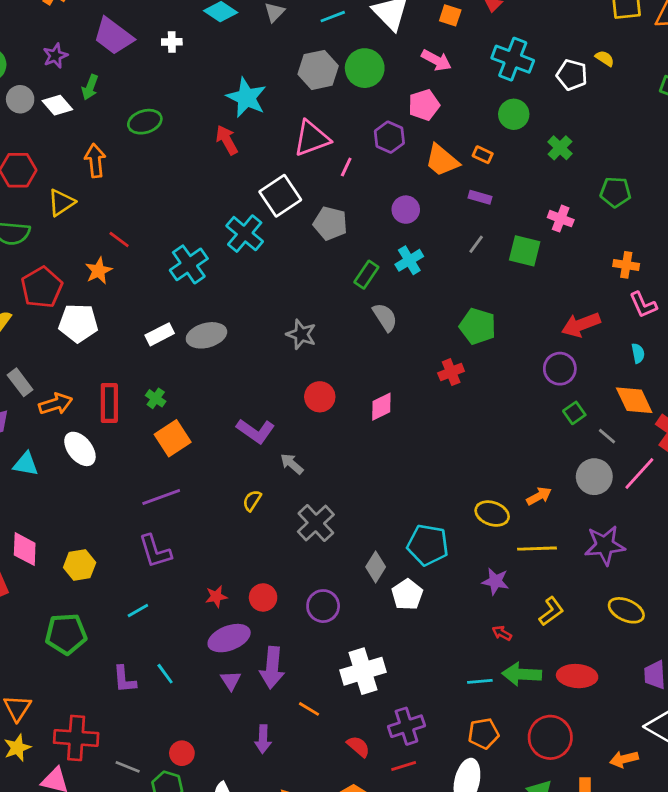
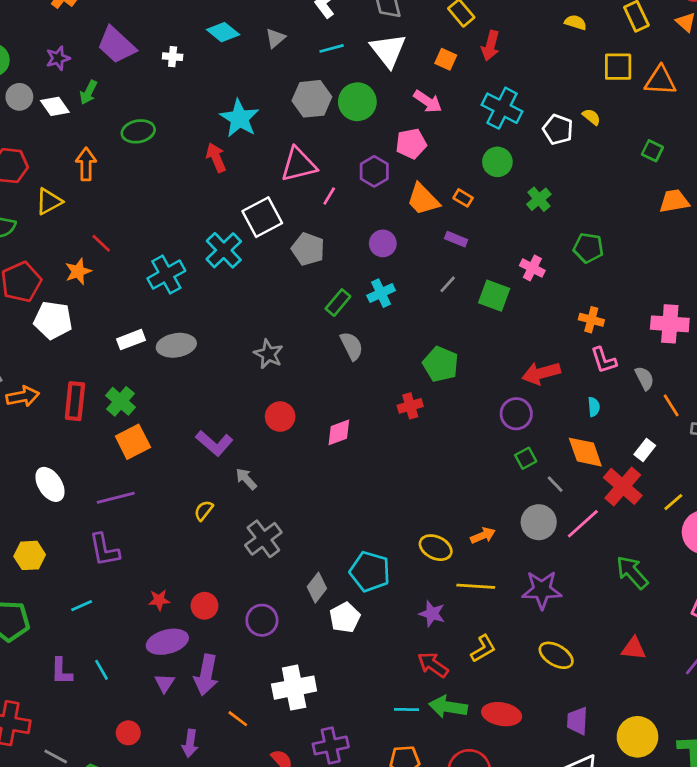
green cross: (156, 398) -> (121, 401), size x1.5
white ellipse: (80, 449) -> (50, 484), moved
red arrow: (502, 633) -> (433, 665), size x1.6
red circle: (182, 753) -> (128, 733), moved

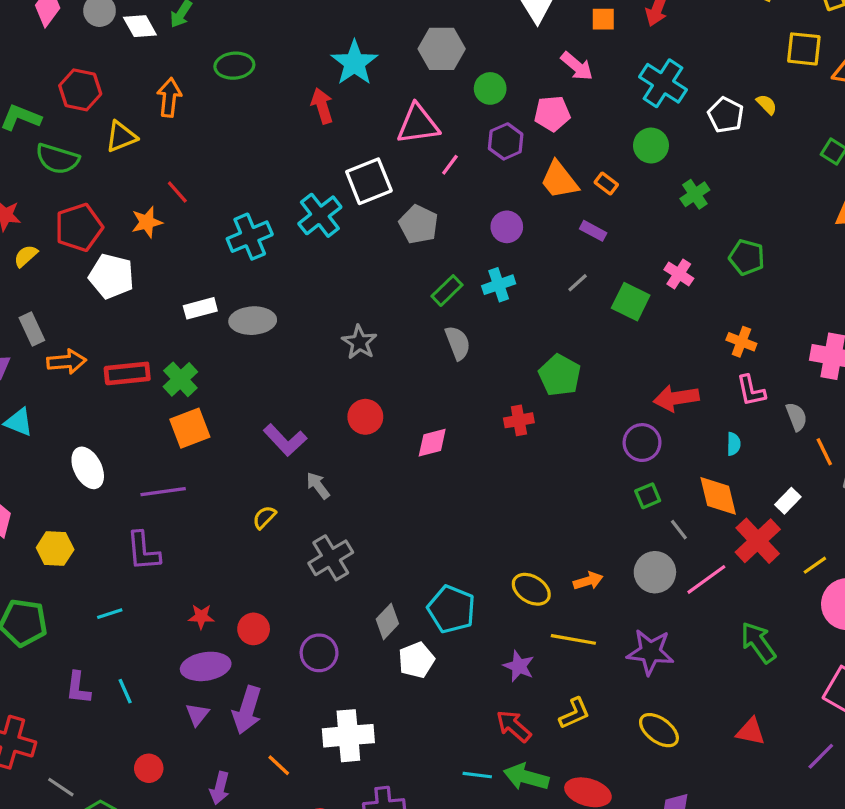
orange square: (446, 59) -> (603, 19), turned -30
green circle: (357, 102) -> (490, 88), moved, size x0.7
red rectangle: (75, 401) -> (127, 373), turned 72

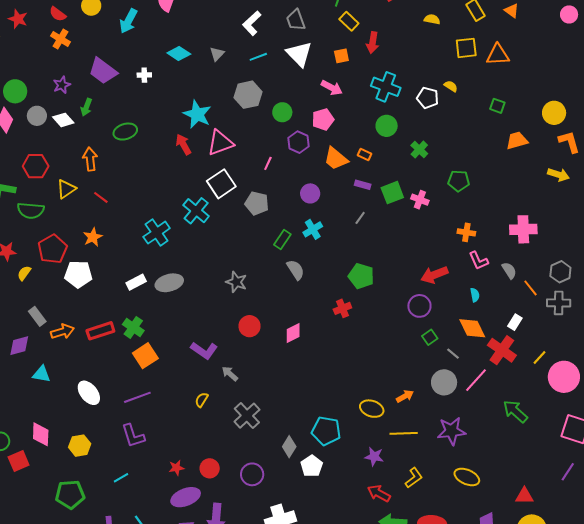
pink triangle: (418, 124) -> (220, 143), moved
red line: (177, 192) -> (101, 197), moved
green square: (631, 302) -> (392, 193), moved, turned -35
red triangle: (751, 732) -> (524, 496), moved

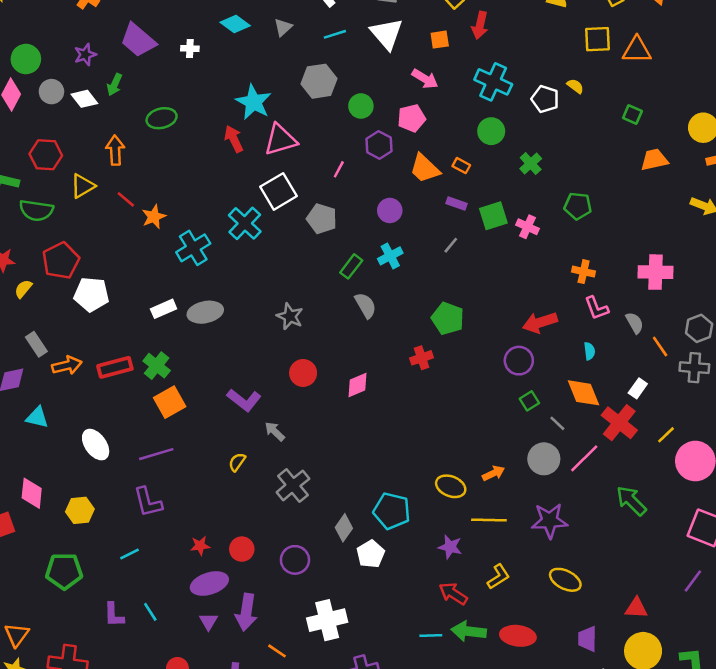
orange star: (93, 237) -> (154, 217), moved

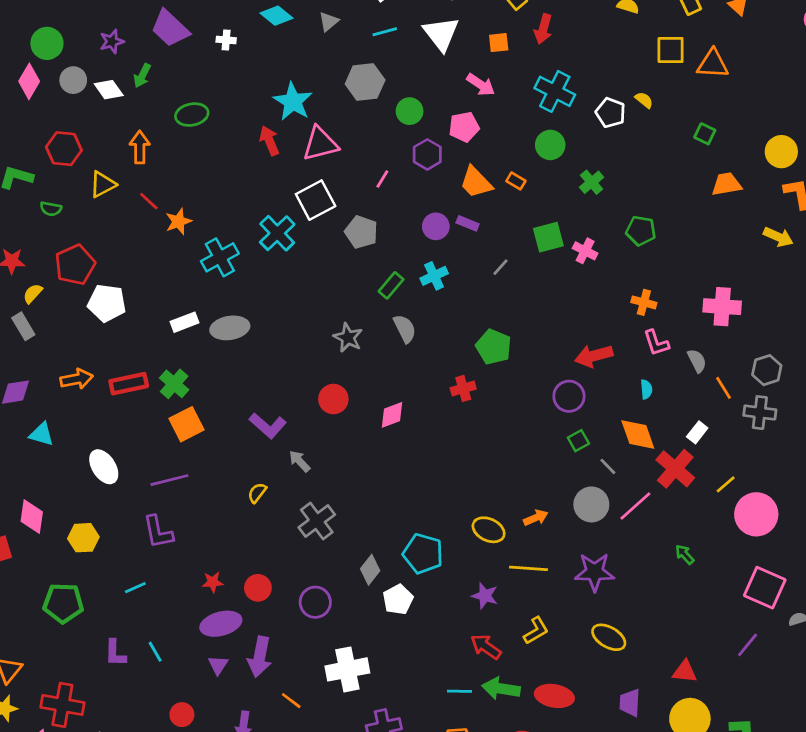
purple rectangle: (457, 203) -> (468, 223), moved
green semicircle: (36, 210) -> (51, 209), size x0.6
gray star: (290, 316) -> (348, 338), moved
gray rectangle: (36, 344) -> (23, 326), moved
green arrow: (631, 501) -> (685, 555), size x0.6

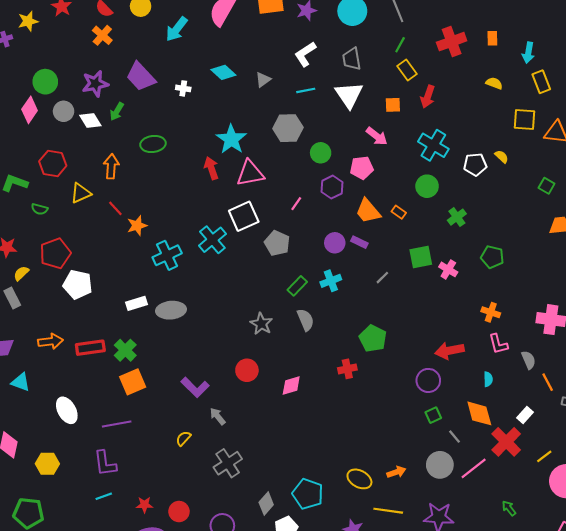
purple star: (112, 41) -> (95, 84), size x1.4
white pentagon: (611, 113) -> (475, 164), turned -30
cyan line: (135, 588) -> (104, 496), moved

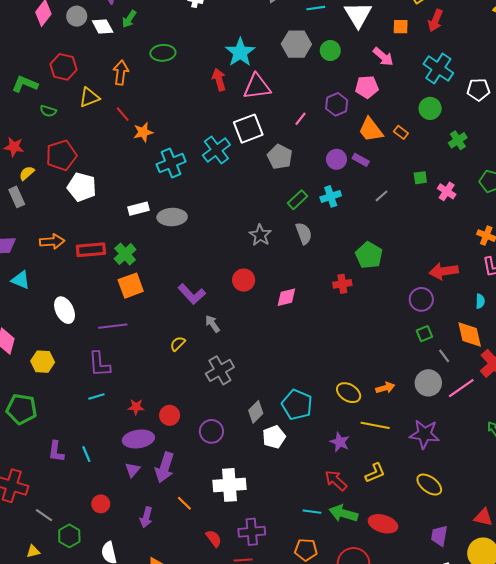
green circle: (321, 153) -> (330, 51), moved
green square: (421, 257) -> (420, 178), size x0.6

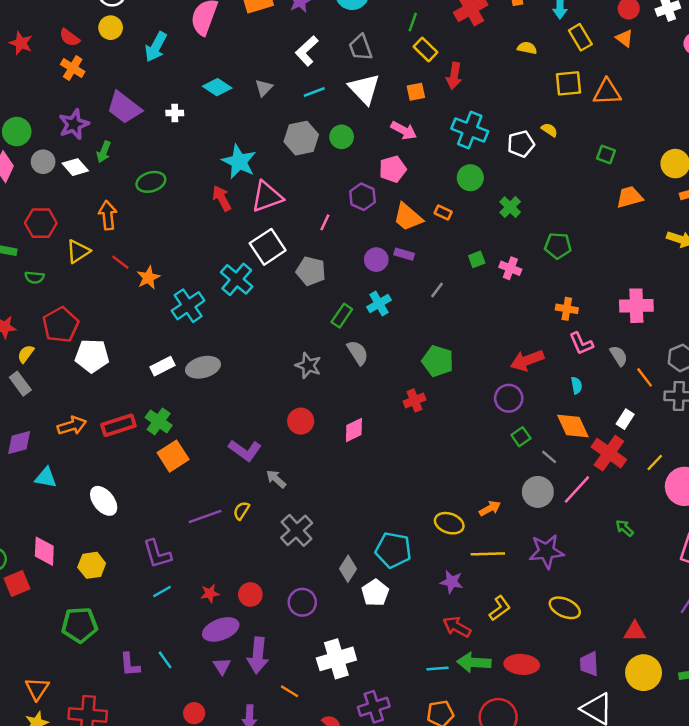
purple line: (113, 326) -> (205, 517), moved

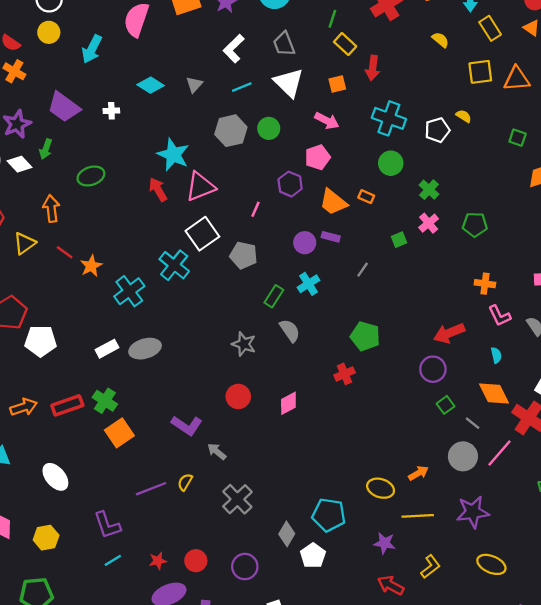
yellow semicircle: (527, 48) -> (440, 40), turned 30
pink cross: (510, 268) -> (429, 223), moved, turned 30

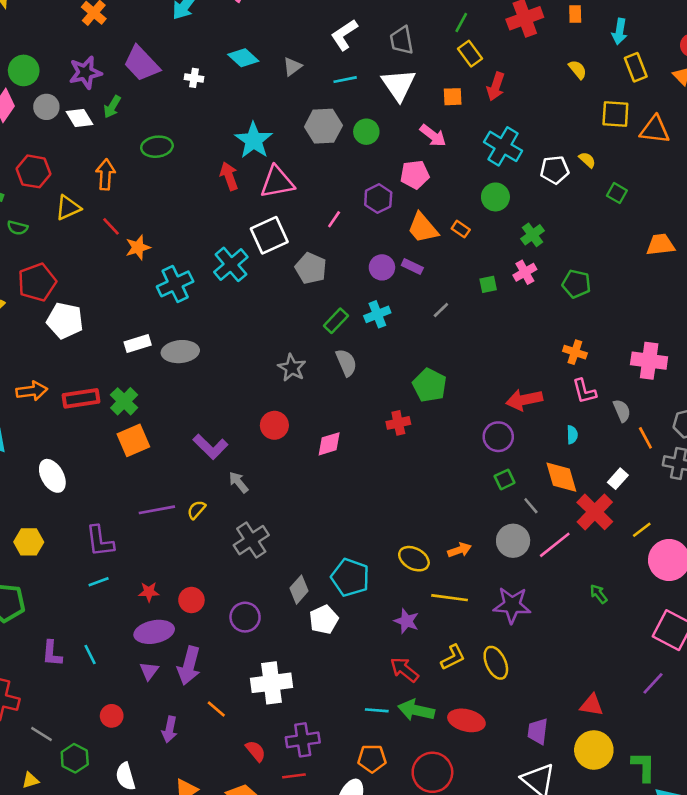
green square: (518, 138) -> (617, 193), moved
yellow ellipse: (491, 564) -> (496, 663), moved, turned 32

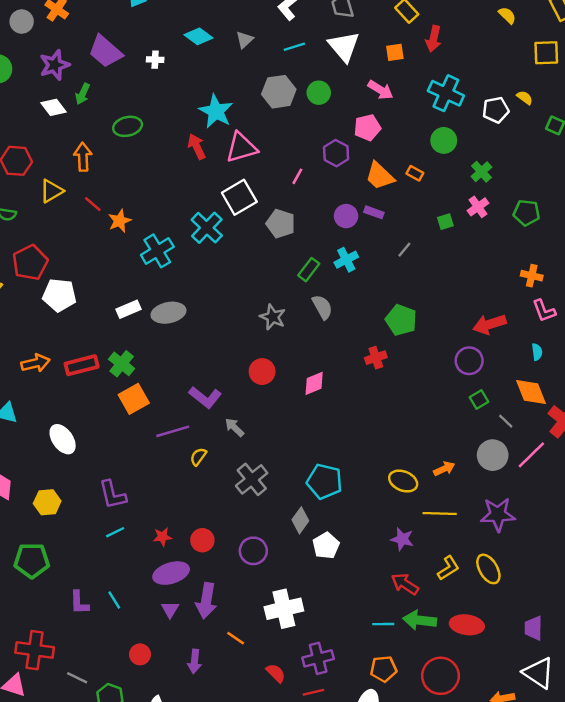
gray circle: (46, 107) -> (22, 22), moved
purple line: (157, 510) -> (173, 431), moved
cyan pentagon: (350, 577) -> (324, 481), moved

